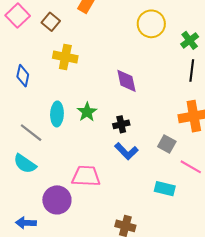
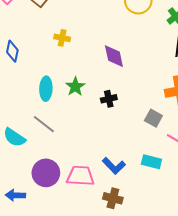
yellow cross: (65, 57) -> (62, 38), moved, size x0.7
gray line: (31, 133) -> (44, 124), moved
blue L-shape: (126, 151) -> (114, 166), moved
pink trapezoid: (86, 176) -> (80, 176), moved

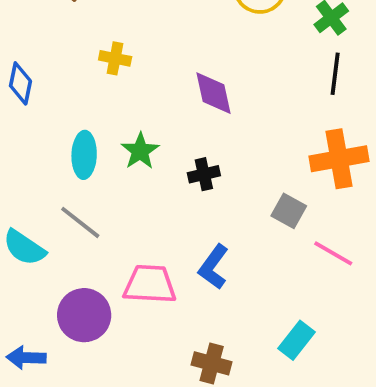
cyan rectangle: (151, 162) -> (297, 340), moved, turned -66
blue L-shape: (114, 166) -> (213, 267), moved, turned 80
pink trapezoid: (80, 176) -> (150, 284), moved

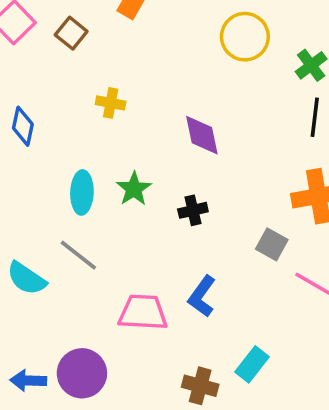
purple circle: (84, 315) -> (82, 373), moved
cyan rectangle: (297, 340) -> (252, 364), moved

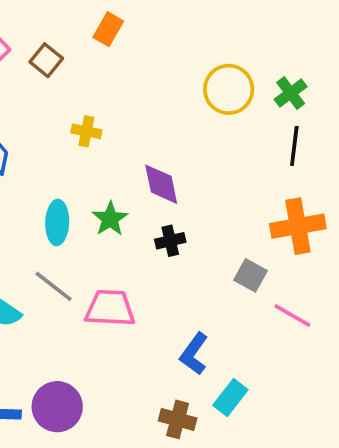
yellow circle: (245, 37) -> (229, 89), moved
purple diamond: (202, 135) -> (161, 184), moved
blue L-shape: (202, 296) -> (194, 354), moved
pink trapezoid: (143, 312) -> (110, 308), moved

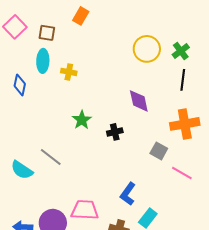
brown square: (46, 60) -> (47, 33), turned -30
purple diamond: (161, 184) -> (139, 101), moved
cyan ellipse: (57, 222) -> (43, 61), moved
pink trapezoid: (110, 308) -> (85, 210), moved

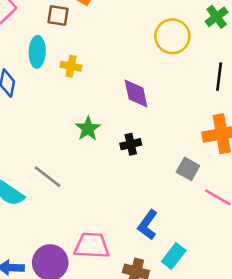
brown square: (47, 33) -> (58, 16), moved
green cross: (181, 51) -> (217, 17), moved
purple diamond: (139, 101) -> (136, 93), moved

